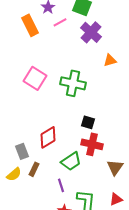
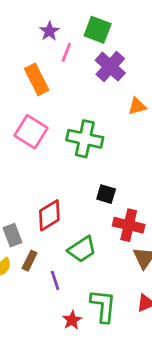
pink line: (60, 22) -> (66, 52), turned -40
orange rectangle: (30, 25) -> (37, 79), moved
red cross: (92, 144) -> (129, 225), moved
purple line: (61, 185) -> (55, 280), moved

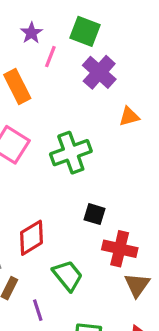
green cross: (85, 139) -> (71, 153), turned -32
green trapezoid: (82, 249) -> (68, 276), turned -96

